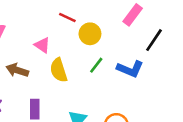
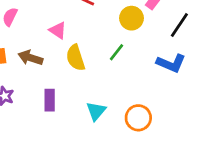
yellow circle: (90, 34) -> (131, 18), moved
blue L-shape: (130, 69) -> (171, 63), moved

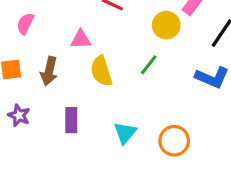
pink triangle: (58, 30) -> (81, 39), turned -36
brown arrow: (30, 58) -> (49, 71), turned -95

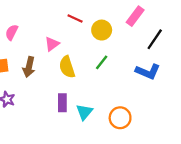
yellow circle: (166, 25) -> (102, 30), moved
pink triangle: (81, 39) -> (52, 44), turned -35
purple rectangle: (71, 120) -> (62, 103), moved

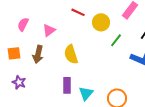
pink triangle: (52, 44) -> (49, 30), moved
green line: (102, 62) -> (116, 40), moved

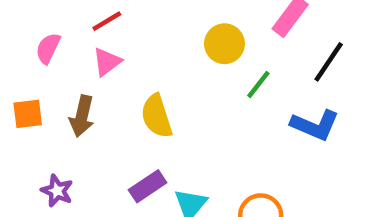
red line: (78, 12) -> (107, 21), moved, turned -56
purple star: (19, 82) -> (57, 191), moved
purple rectangle: (67, 85) -> (148, 186), turned 56

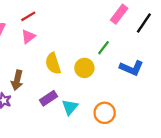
yellow circle: (224, 44) -> (84, 68), moved
black line: (329, 62) -> (144, 23), moved
brown arrow: (82, 116) -> (17, 80), moved

